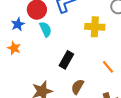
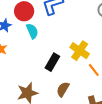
yellow cross: (95, 27) -> (80, 51), moved, turned 30

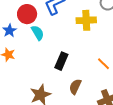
yellow cross: (80, 51) -> (86, 20), moved, turned -30

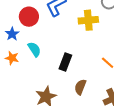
cyan semicircle: (38, 33) -> (34, 49), moved

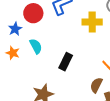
brown semicircle: (80, 87) -> (96, 85), moved

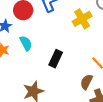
yellow cross: (92, 22) -> (82, 19), turned -30

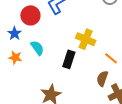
yellow cross: (82, 19) -> (86, 39), moved, turned -30

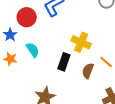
brown semicircle: (102, 79) -> (88, 71), moved

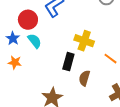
cyan semicircle: (33, 50) -> (35, 41), moved
brown semicircle: (88, 71) -> (84, 78), moved

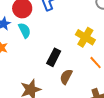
yellow cross: (84, 41) -> (85, 37), moved

